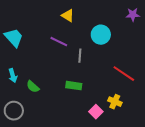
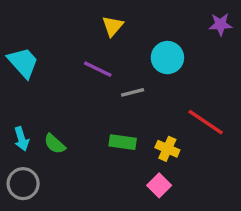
yellow triangle: (68, 16) -> (113, 26), turned 40
gray line: (80, 56) -> (133, 92), turned 72
cyan arrow: (13, 76) -> (21, 139), moved
yellow cross: (115, 102) -> (167, 149), moved

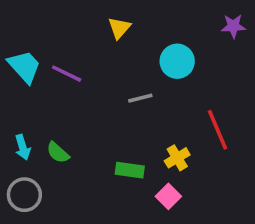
purple line: (98, 69) -> (67, 74), moved
red line: (206, 122) -> (218, 130), turned 33
green rectangle: (123, 142) -> (130, 170), moved
yellow cross: (167, 149) -> (177, 158), turned 35

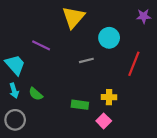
yellow triangle: (119, 28) -> (73, 17), size x1.6
cyan trapezoid: (24, 66) -> (15, 65), moved
red line: (218, 130) -> (134, 64), moved, turned 45
yellow cross: (177, 158) -> (109, 97), turned 32

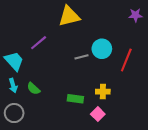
yellow triangle: (73, 17) -> (69, 16), turned 35
cyan circle: (109, 38) -> (102, 49), moved
purple line: (41, 45) -> (39, 43), turned -66

